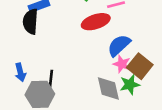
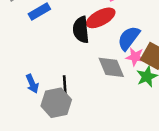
black semicircle: (31, 21) -> (81, 30), moved
gray diamond: (108, 88) -> (111, 67), moved

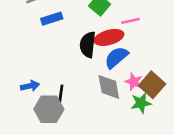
blue semicircle: (129, 38) -> (116, 57), moved
blue arrow: (32, 84) -> (30, 86), turned -90

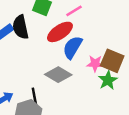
black semicircle: (88, 45) -> (20, 27), moved
gray diamond: (109, 87) -> (58, 75), moved, turned -30

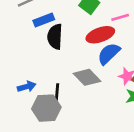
black semicircle: (20, 27) -> (55, 37), moved

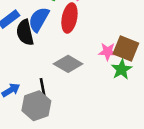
red ellipse: (100, 35) -> (69, 18), turned -44
blue semicircle: (109, 54) -> (39, 19), moved

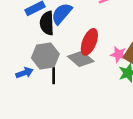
red ellipse: (69, 18) -> (89, 42), moved
gray hexagon: (36, 106) -> (45, 56), moved

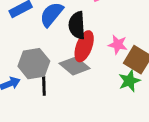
black semicircle: (47, 23) -> (77, 25), moved
pink star: (118, 54) -> (118, 45), moved

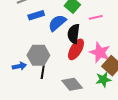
pink star: (118, 45) -> (100, 52), size x1.5
gray diamond: (75, 66) -> (72, 84), moved

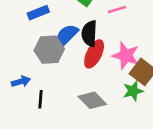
blue semicircle: (57, 23) -> (67, 35), moved
gray hexagon: (38, 55) -> (49, 50), moved
black line: (43, 72) -> (40, 99), moved

